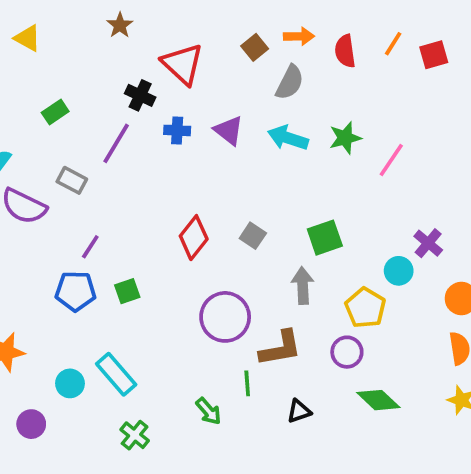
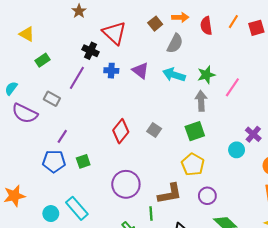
yellow triangle: (28, 38) -> (27, 34), moved
gray arrow: (303, 286) -> (201, 101), moved
yellow pentagon: (365, 308) -> (193, 164), moved
purple circle: (225, 317) -> (126, 184), moved

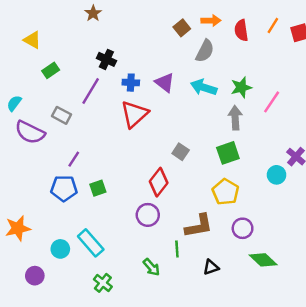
red triangle: (114, 33) -> (134, 114), moved, turned 35
red diamond: (121, 131) -> (159, 182), moved
purple circle: (126, 184) -> (148, 215), size x0.7

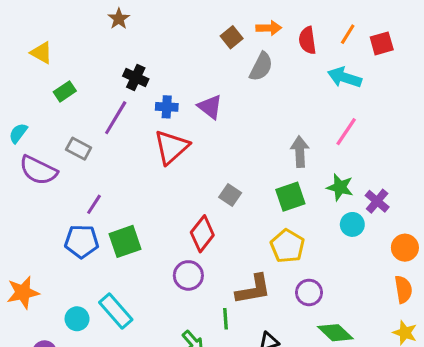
cyan arrow: (204, 87) -> (345, 77), moved
green star: (241, 87) -> (340, 187), moved, turned 30
green square: (98, 188) -> (125, 241), size x1.5

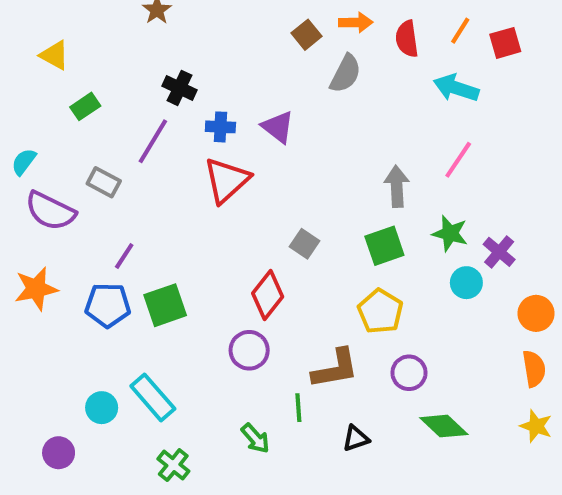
orange star: (23, 292) -> (36, 289), moved

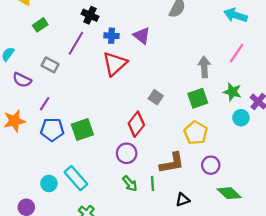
purple semicircle: (50, 211) -> (22, 80), size x0.7
purple line: (124, 256) -> (45, 104), moved
green arrow: (255, 438) -> (130, 183), moved

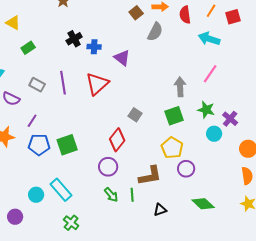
black cross: (90, 15) -> (74, 39), turned 35
blue cross: (112, 36) -> (94, 47), moved
purple line: (76, 43) -> (63, 83), moved, turned -40
purple circle: (211, 165) -> (186, 169), moved

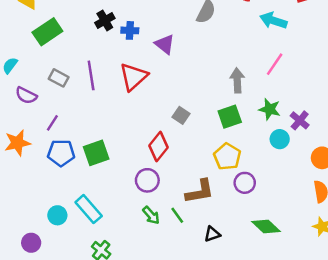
green rectangle: (28, 48) -> (47, 32), size x1.6
green line: (132, 195) -> (177, 215), turned -32

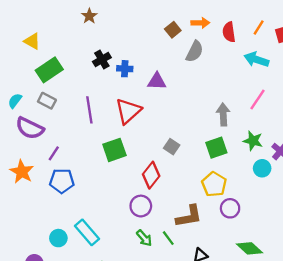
purple triangle: (165, 44) -> (157, 81), turned -36
gray rectangle: (59, 78) -> (47, 101), moved
purple semicircle: (26, 95) -> (30, 128), size x1.4
orange star: (17, 143) -> (22, 172), turned -30
green square: (96, 153) -> (114, 150), moved

